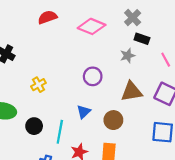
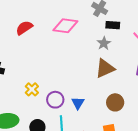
purple circle: (93, 76) -> (55, 100), moved
brown triangle: (132, 92) -> (105, 68), moved
brown circle: (113, 120) -> (115, 102), moved

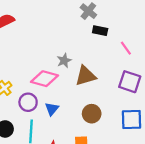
pink diamond: (65, 26) -> (45, 79), moved
gray star: (104, 43) -> (64, 61), moved

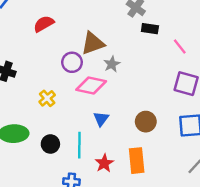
brown triangle: (86, 76) -> (93, 43), moved
purple circle: (28, 102) -> (72, 62), moved

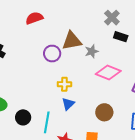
gray star: (112, 64) -> (92, 51), moved
pink diamond: (91, 86) -> (108, 72), moved
yellow cross: (47, 98) -> (64, 84), moved, turned 32

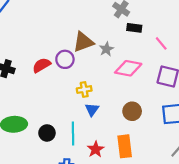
red semicircle: (34, 18) -> (42, 65), moved

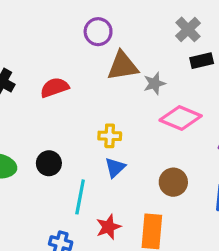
black rectangle: (134, 28) -> (202, 61), turned -32
purple circle: (65, 59) -> (98, 32), moved
black circle: (47, 133) -> (49, 163), moved

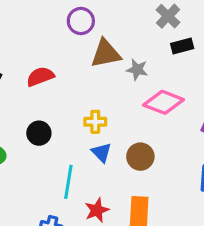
gray star: (154, 83) -> (137, 70), turned 30
black circle: (49, 163) -> (39, 133), moved
blue triangle: (115, 168) -> (101, 152), turned -30
brown circle: (173, 182) -> (140, 157), moved

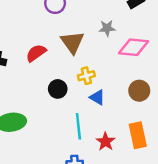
brown triangle: (106, 54) -> (72, 42), moved, turned -40
black circle: (39, 133) -> (58, 89), moved
brown circle: (140, 157) -> (139, 91), moved

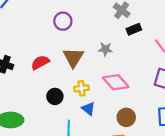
pink diamond: (134, 47) -> (116, 82), moved, turned 36
brown circle: (139, 91) -> (126, 117), moved

